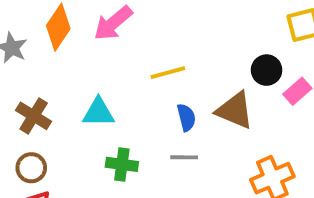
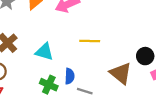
blue semicircle: (186, 117) -> (70, 76), moved

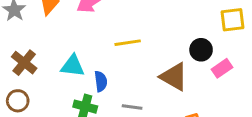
blue semicircle: (70, 76) -> (101, 81), moved

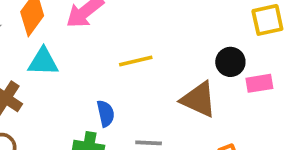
cyan triangle: (73, 66) -> (43, 62), moved
pink rectangle: (222, 68) -> (259, 83), turned 30

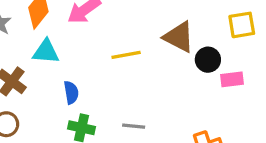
brown triangle: (199, 99) -> (179, 37), moved
blue semicircle: (106, 114) -> (71, 92), moved

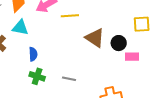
brown triangle: (179, 37) -> (95, 38), moved
yellow line: (126, 55) -> (70, 16), moved

